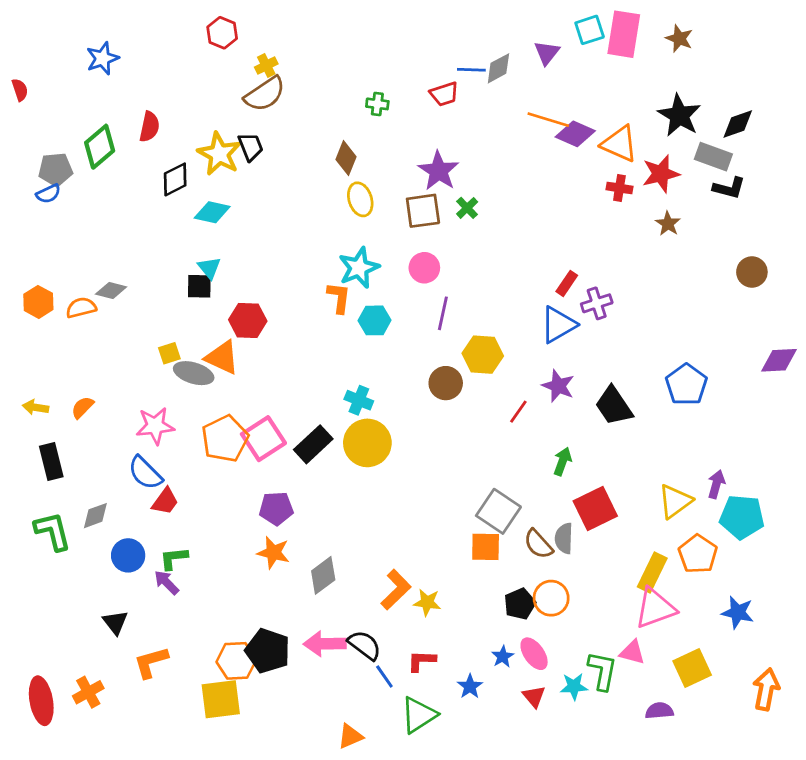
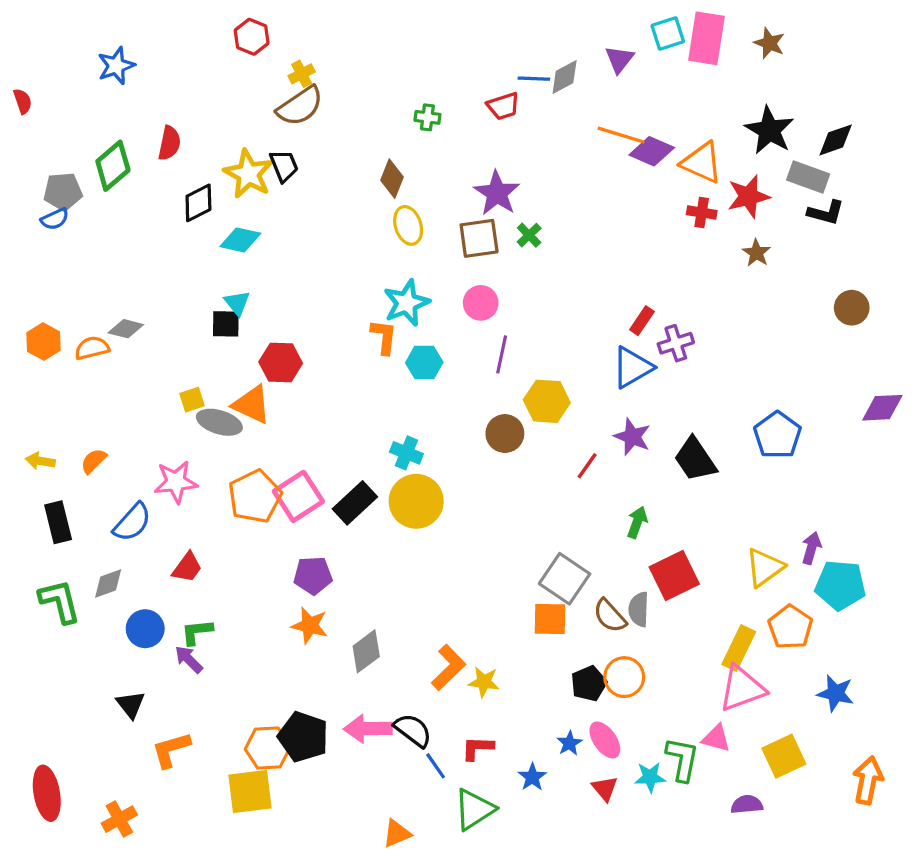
blue semicircle: (145, 473) -> (132, 522), moved, turned -93
orange cross: (88, 692) -> (119, 819), moved

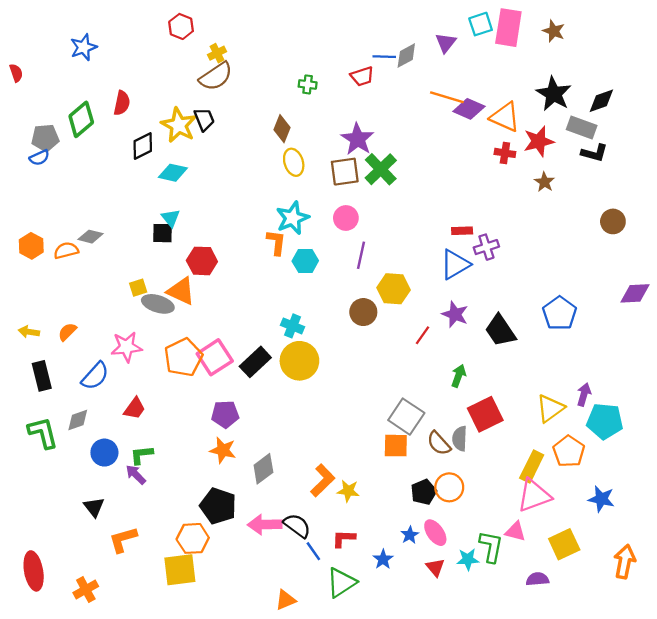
green cross: (529, 235) -> (381, 169), size x1.8
red rectangle: (642, 321) -> (462, 231), turned 54
black pentagon: (303, 737) -> (218, 506), moved

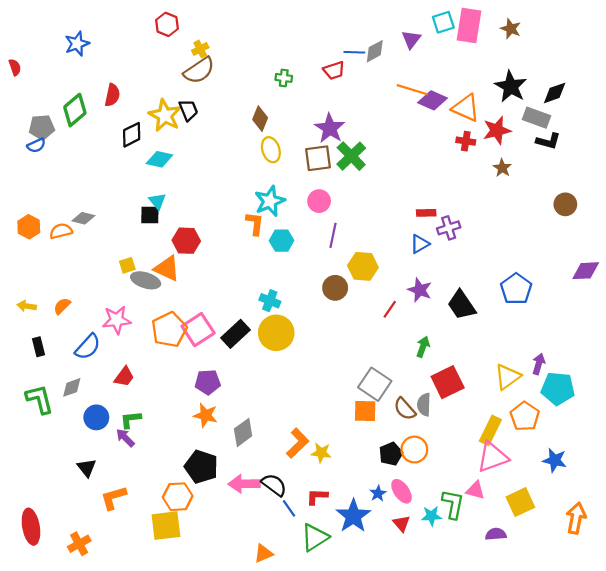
blue triangle: (455, 264) -> (420, 244), size x0.7
black rectangle: (42, 376) -> (38, 347), size x0.7
blue star: (383, 559) -> (353, 516), size x1.8

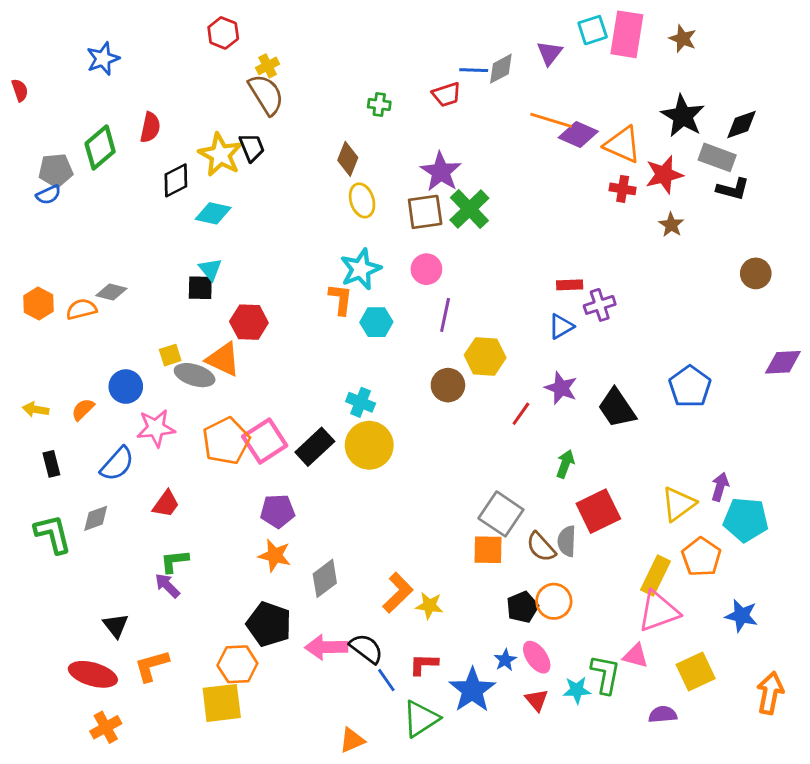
brown semicircle: (199, 70) -> (266, 94), turned -88
blue circle: (96, 417) -> (126, 387), moved
red ellipse: (31, 527) -> (93, 674), moved, turned -64

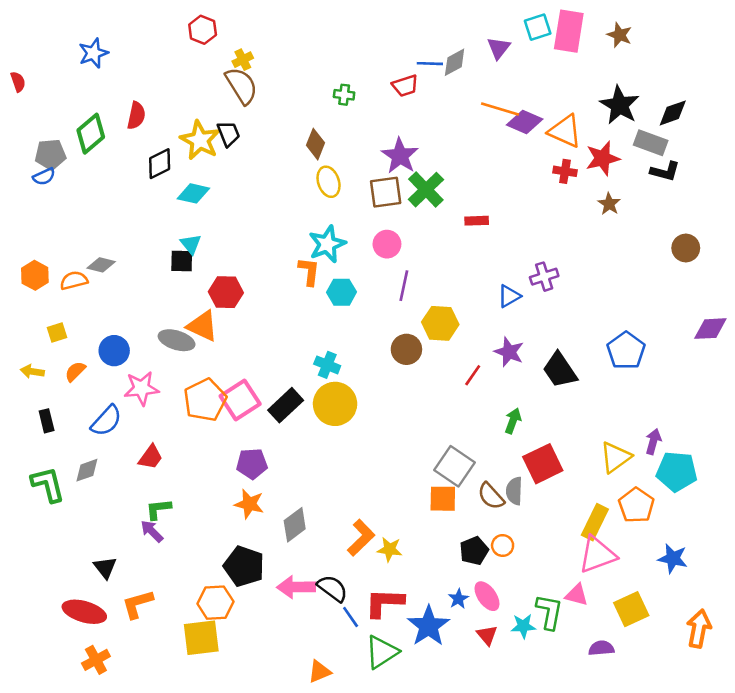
red rectangle: (570, 285) -> (477, 221), moved
yellow square: (170, 355) -> (57, 332), moved
orange circle: (554, 601) -> (503, 545), size x0.7
red L-shape: (424, 664) -> (384, 603), size x1.5

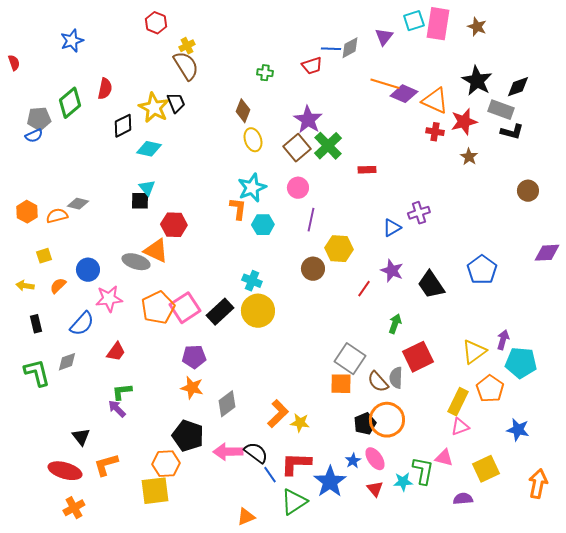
brown square: (386, 192) -> (297, 148), turned -32
orange circle: (503, 545) -> (387, 420), size x2.0
pink triangle: (597, 555) -> (460, 427), size x0.6

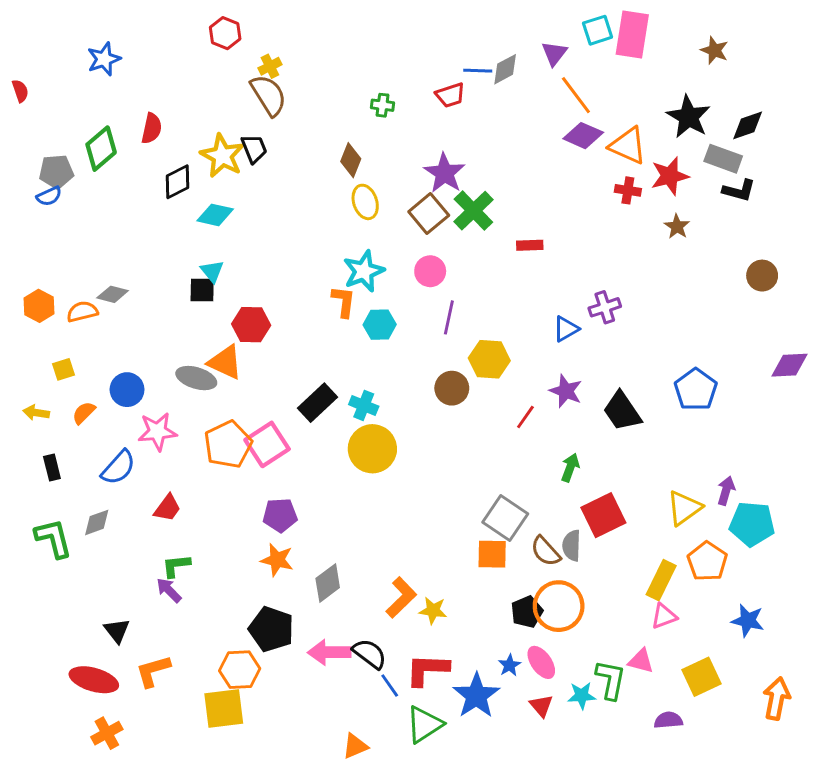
brown star: (477, 27) -> (714, 50), moved
orange line: (385, 84) -> (576, 95), moved, turned 36
black rectangle: (220, 312) -> (318, 403), moved

